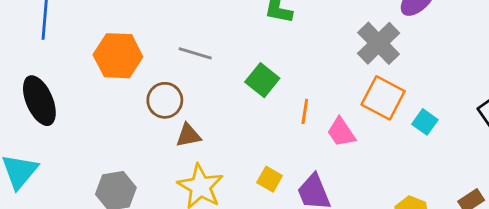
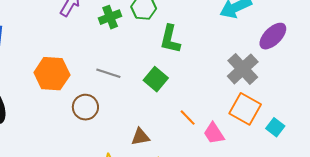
green square: (262, 80) -> (156, 79), moved
orange line: (305, 111) -> (188, 118), turned -54
brown triangle: (188, 135) -> (140, 137), moved

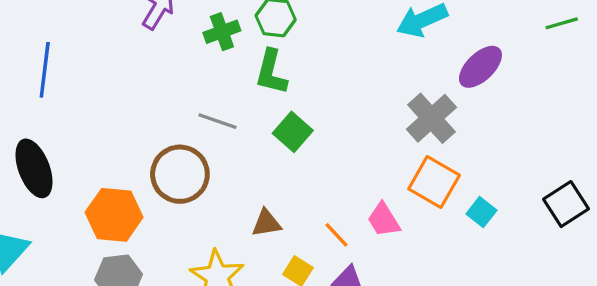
green L-shape: (170, 39) -> (271, 72), moved
orange hexagon: (52, 74) -> (114, 215), moved
brown circle: (85, 107) -> (180, 174), size x1.4
orange line: (188, 118) -> (336, 235), moved

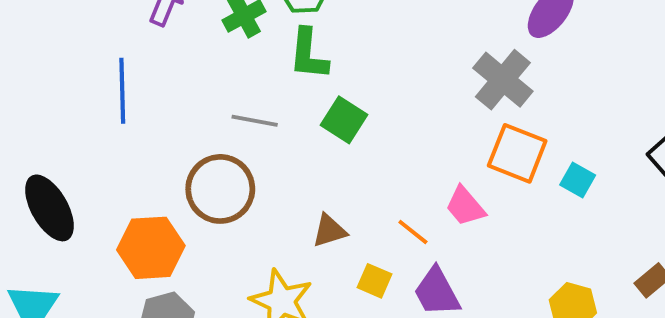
blue line: (45, 70) -> (122, 91), moved

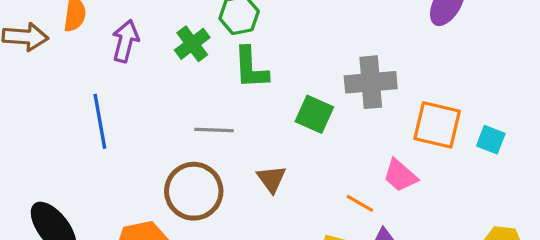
gray cross: (503, 80) -> (371, 82), moved, turned -36
green square: (344, 120) -> (314, 114), moved
brown triangle: (329, 231) -> (271, 179), moved, turned -40

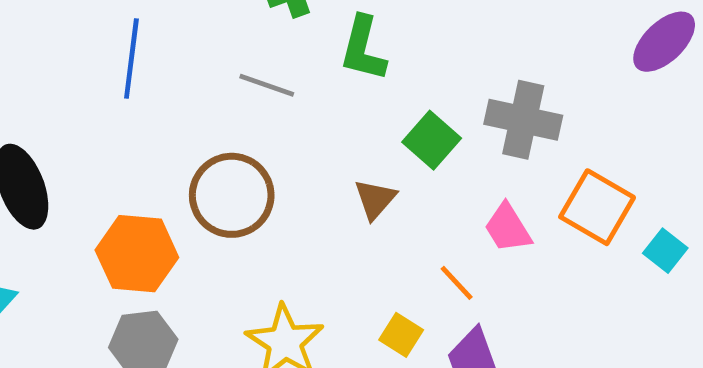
gray line: (214, 130) -> (267, 85), moved
pink trapezoid: (400, 175) -> (508, 228), moved
brown triangle: (271, 179) -> (375, 199), moved

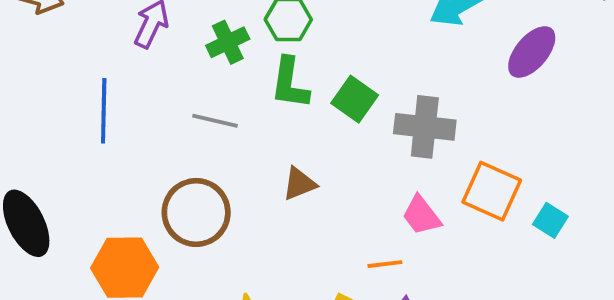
green square: (432, 140) -> (355, 99), moved
brown triangle: (375, 199) -> (299, 184), moved, turned 33
orange line: (457, 283) -> (385, 264), turned -48

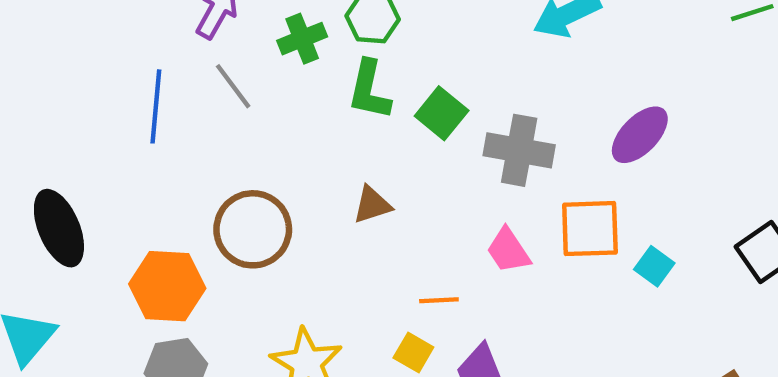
purple ellipse: (532, 52) -> (640, 135), moved
gray line: (215, 121) -> (233, 86), moved, turned 36
orange square: (492, 191) -> (590, 229), turned -30
orange line: (385, 264) -> (439, 300), moved

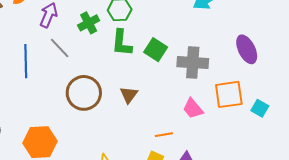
purple ellipse: (640, 135) -> (247, 49), turned -64
brown triangle: (372, 205) -> (129, 95), turned -30
brown circle: (253, 229) -> (84, 93), moved

